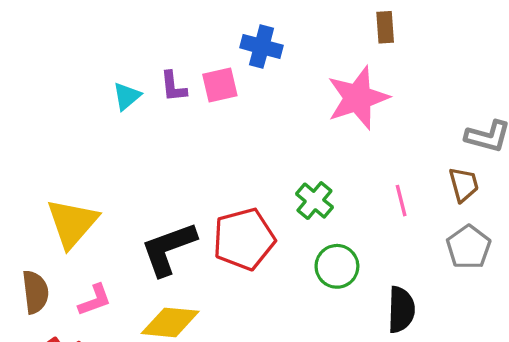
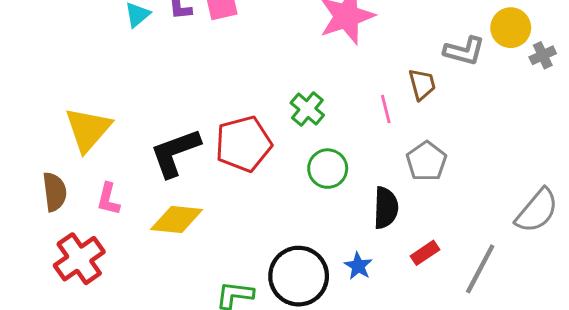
brown trapezoid: (464, 185) -> (422, 84), moved
gray pentagon: (469, 247) -> (426, 161), moved
pink L-shape: (95, 300) -> (108, 199), turned 124

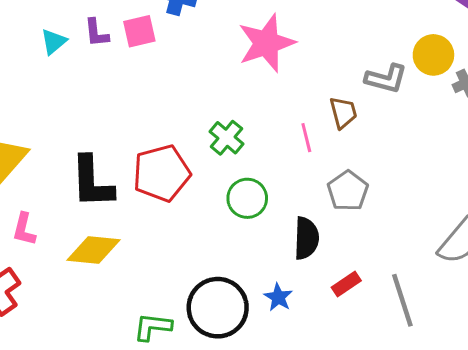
black L-shape: (175, 153) -> (92, 182), turned -72
gray line: (480, 269) -> (402, 300), turned -46

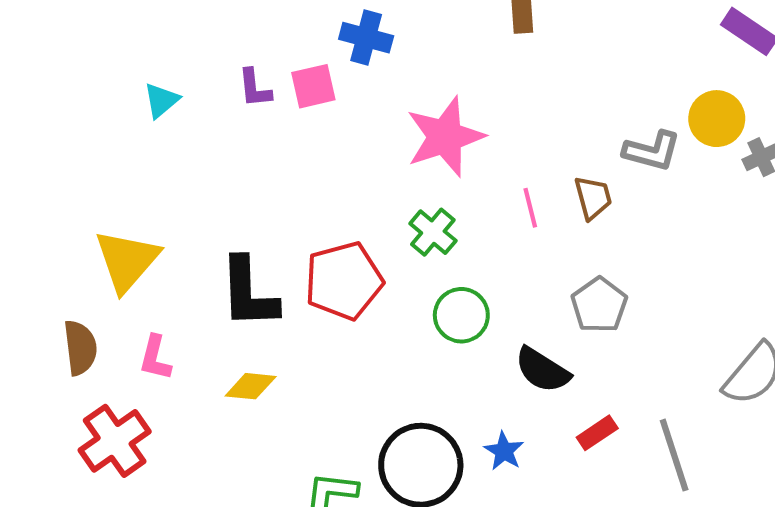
cyan triangle: (54, 42) -> (161, 100), moved
pink star: (266, 43) -> (445, 137), moved
pink line: (306, 138) -> (530, 208), moved
black semicircle: (306, 238) -> (542, 370), turned 120
yellow diamond: (94, 250) -> (251, 386), size x0.7

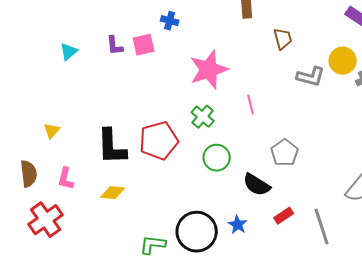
blue cross: (366, 38) -> (170, 21), size x0.7
brown trapezoid: (593, 198) -> (283, 39), moved
yellow triangle: (127, 260) -> (52, 131), size x0.5

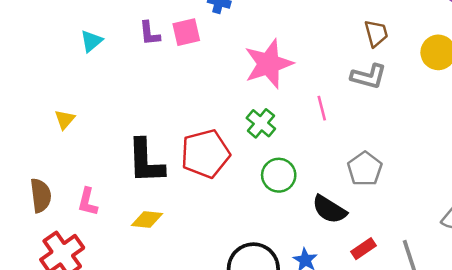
brown trapezoid: (283, 39) -> (376, 33), moved
gray L-shape: (311, 77) -> (369, 76), moved
yellow triangle: (52, 131) -> (65, 119), moved

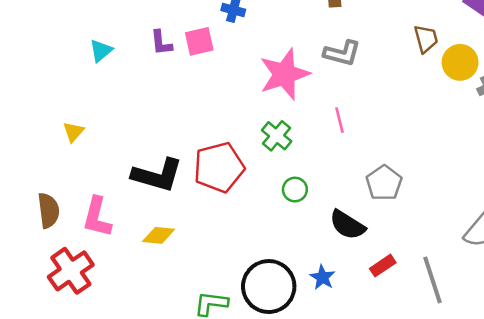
brown trapezoid: (376, 33) -> (426, 39), moved
gray L-shape: (369, 76) -> (342, 53), moved
black L-shape: (146, 161) -> (157, 175), turned -72
green circle: (279, 175) -> (295, 190), size x0.7
pink L-shape: (88, 202) -> (97, 217), size x1.4

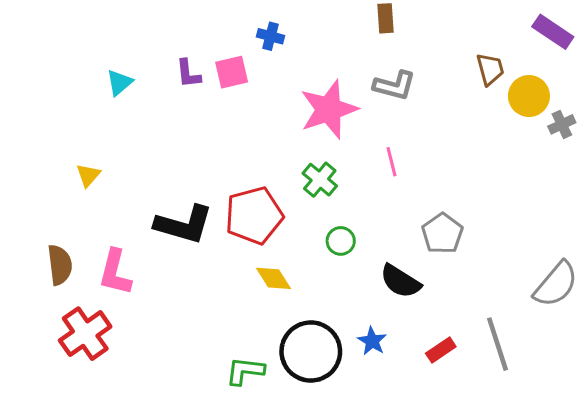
yellow diamond: (159, 235) -> (273, 278), moved, turned 52
red rectangle: (383, 266) -> (441, 350), moved

